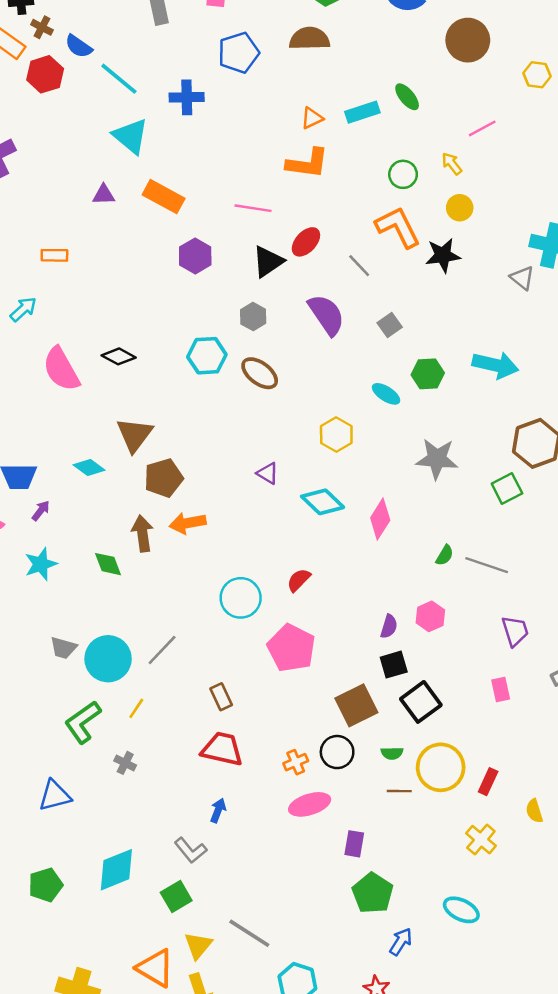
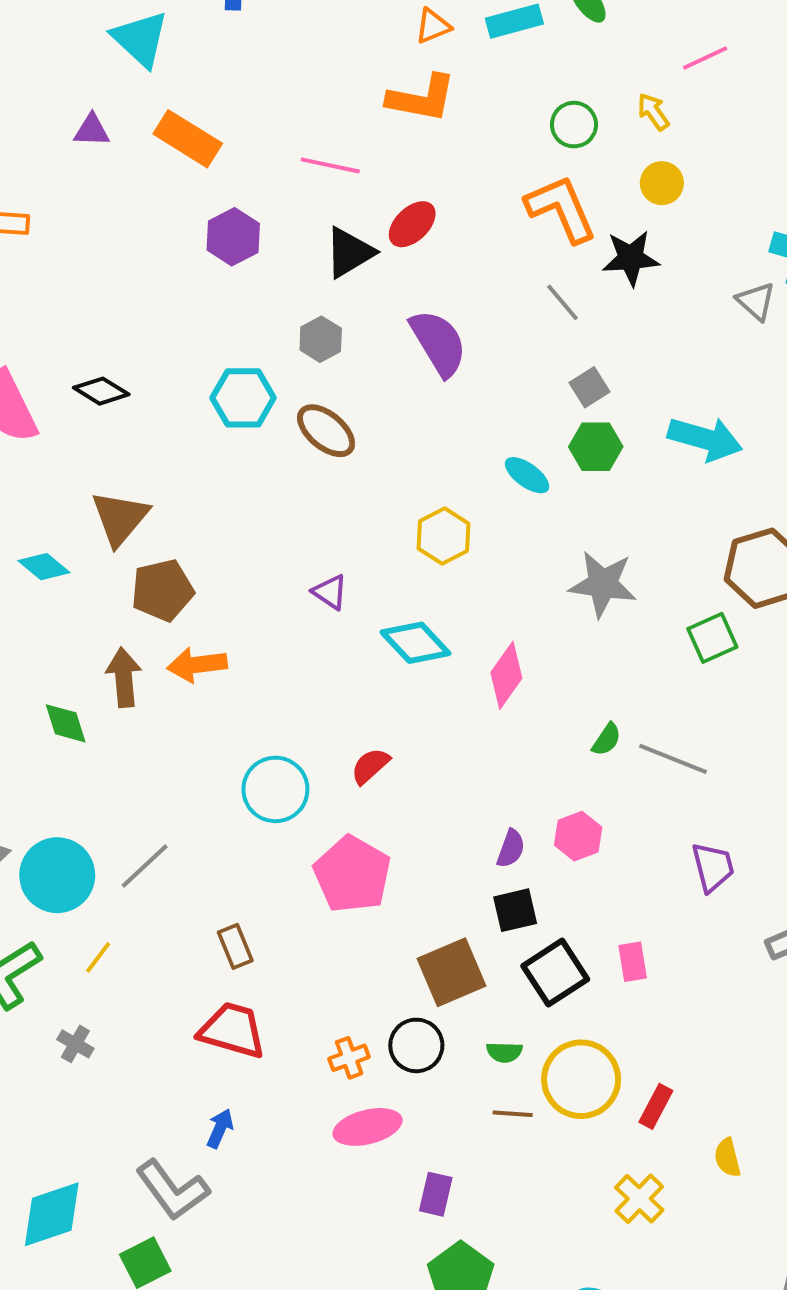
gray line: (359, 266) -> (563, 302), moved
gray square: (390, 325) -> (590, 387), moved
pink rectangle: (501, 690) -> (633, 962), moved
gray L-shape: (191, 850) -> (172, 1190), size x1.4

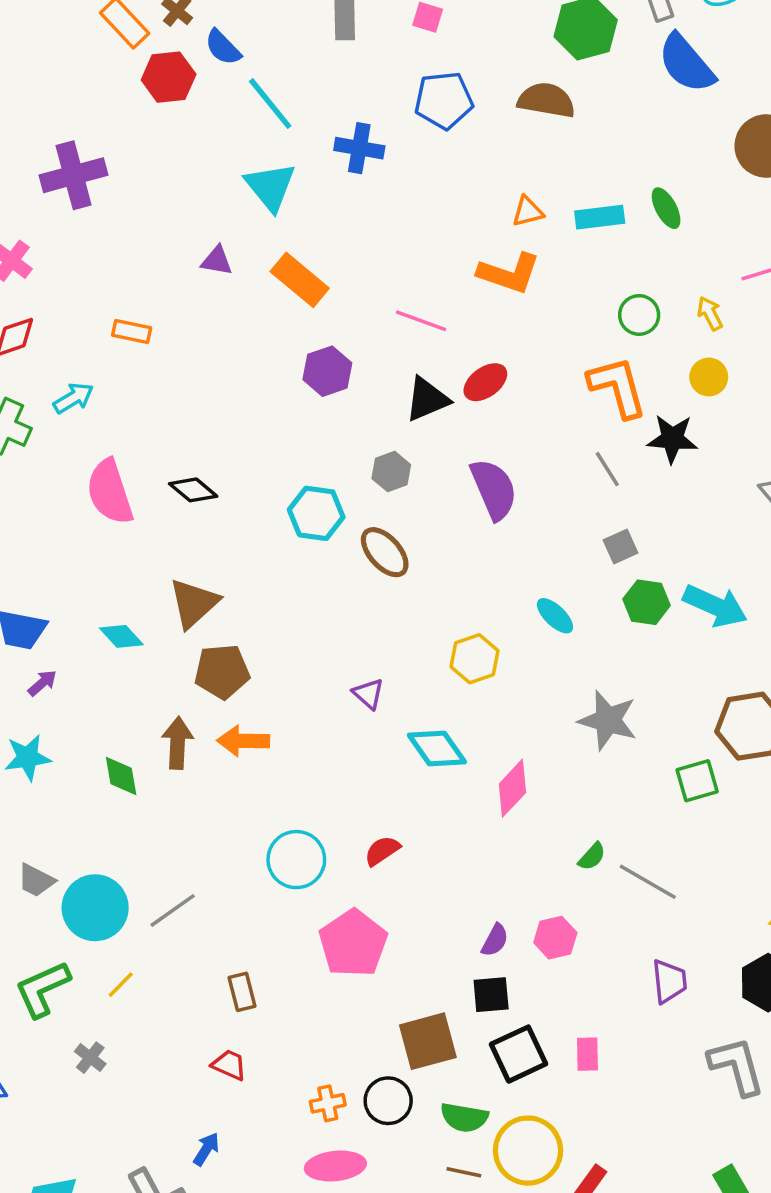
green hexagon: (596, 447) -> (647, 602), moved
red trapezoid: (232, 1030) -> (229, 1065), size x0.6
green semicircle: (504, 1052) -> (464, 1117), size x1.5

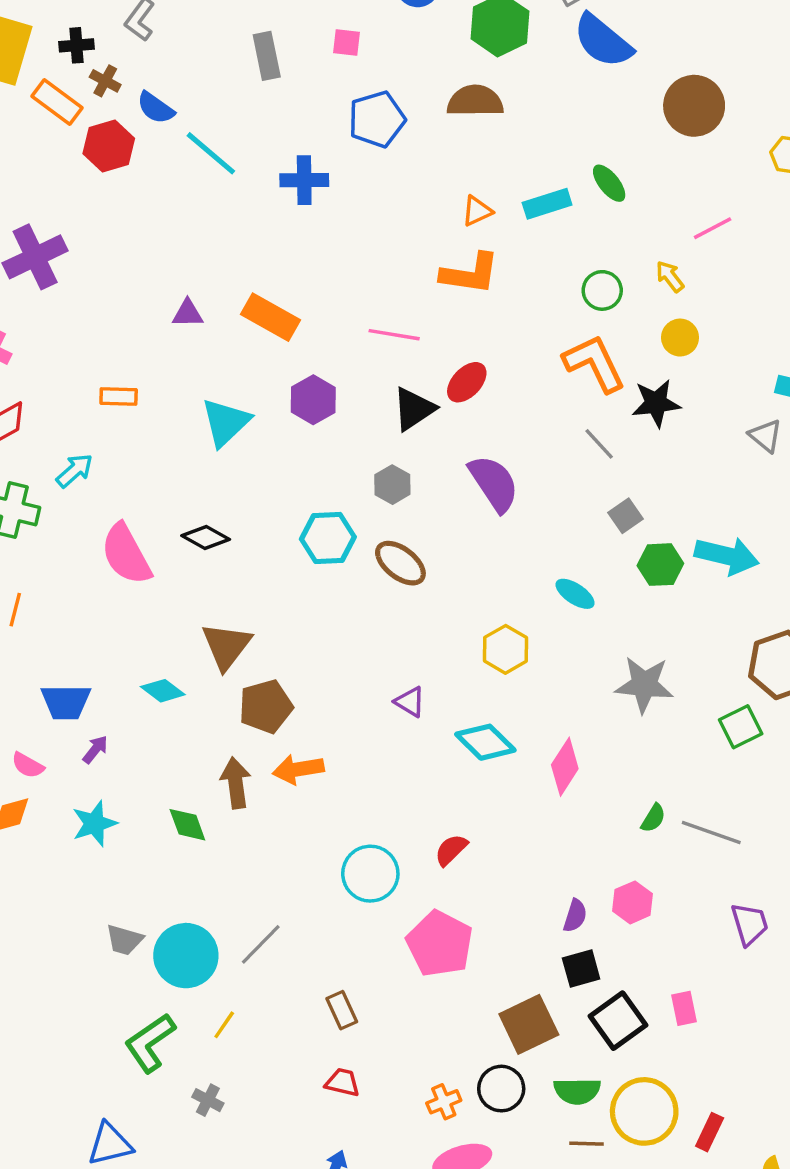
cyan triangle: (270, 187) -> (226, 422), moved, turned 36

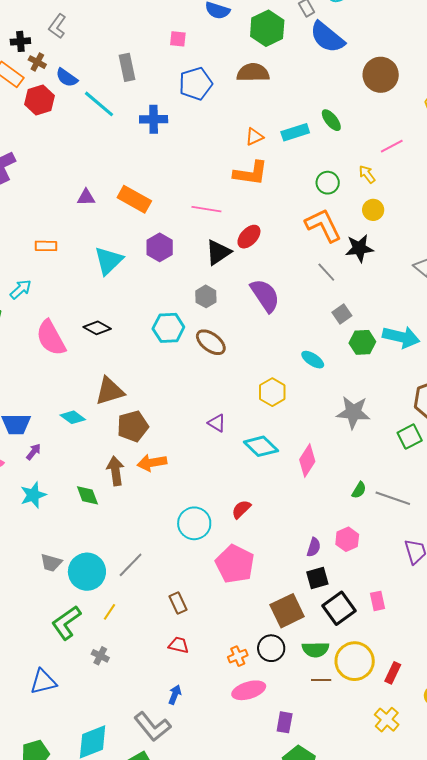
gray rectangle: (267, 56) -> (127, 67), moved
brown triangle: (226, 646) -> (110, 391), turned 36

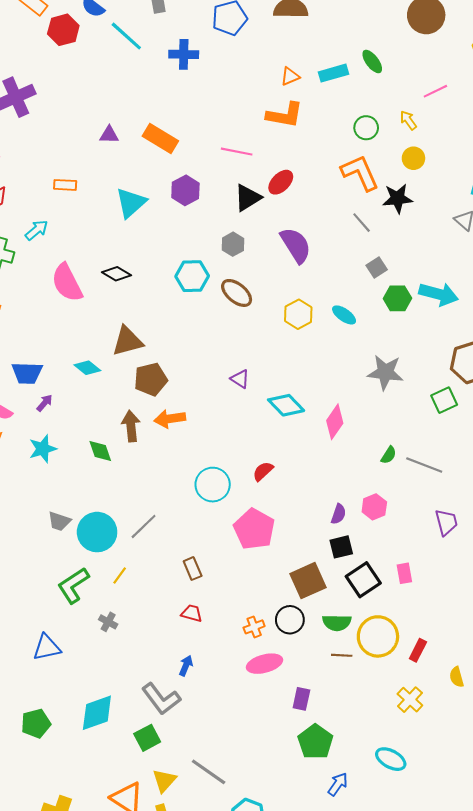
yellow hexagon: (272, 392) -> (298, 314), moved

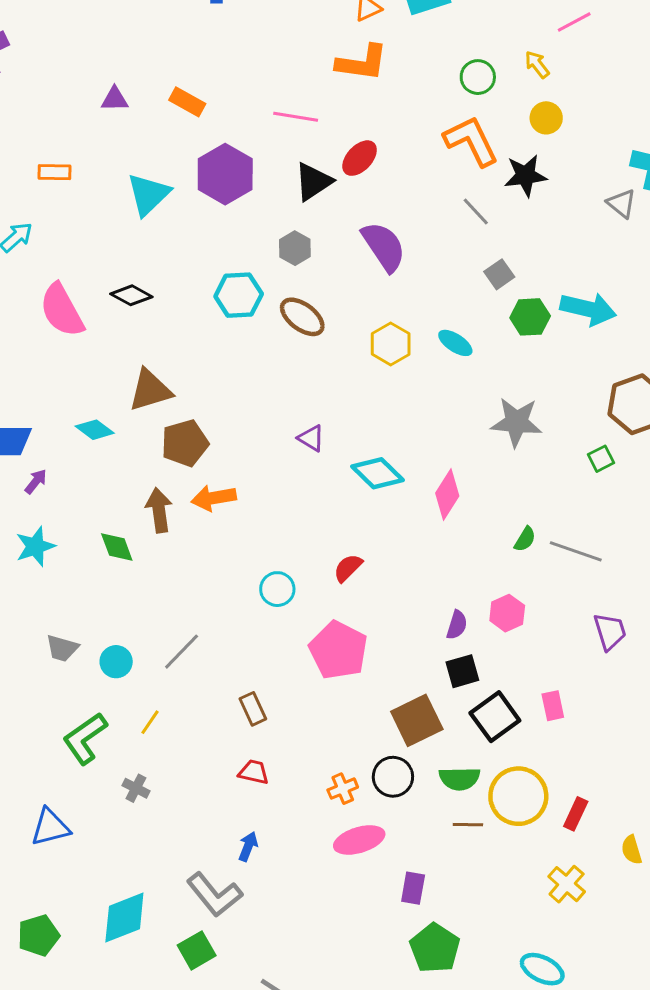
orange rectangle: (160, 139) -> (187, 102), size x0.7
purple hexagon: (185, 190) -> (225, 174), size x1.4
green square: (444, 400) -> (601, 459), size x0.7
cyan circle: (213, 485) -> (277, 589), size x0.7
cyan circle: (97, 532) -> (116, 662), size x0.6

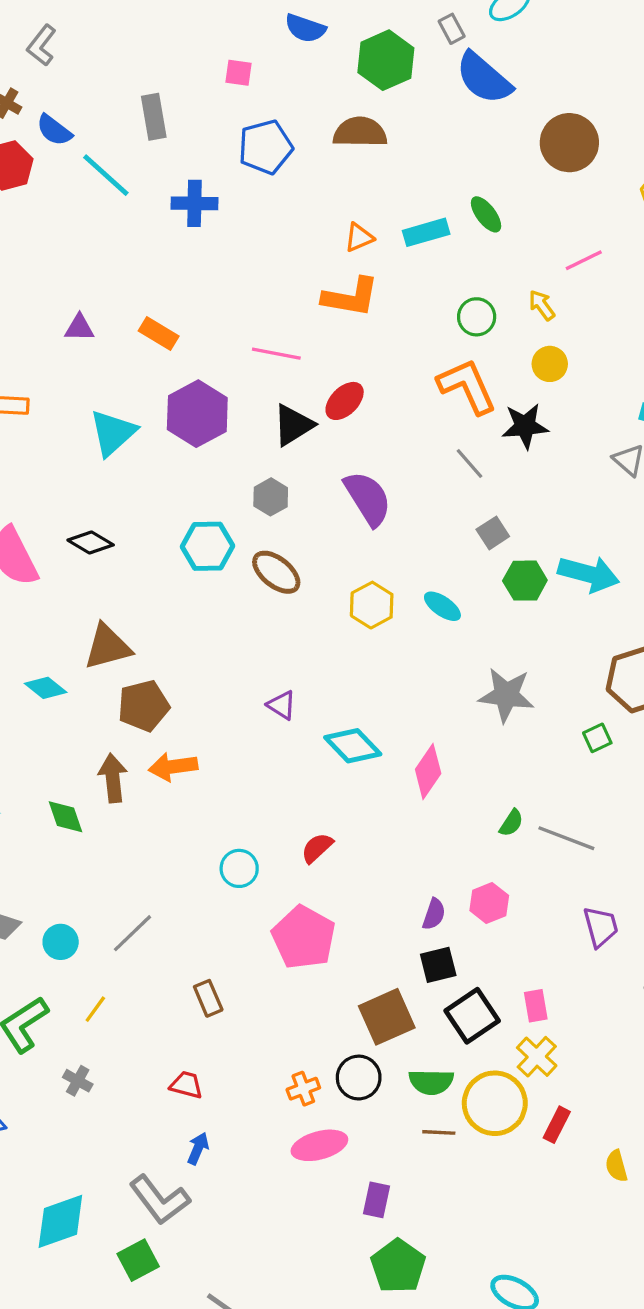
red trapezoid: (254, 772) -> (186, 1085), moved
yellow cross: (567, 884) -> (537, 1057), moved

